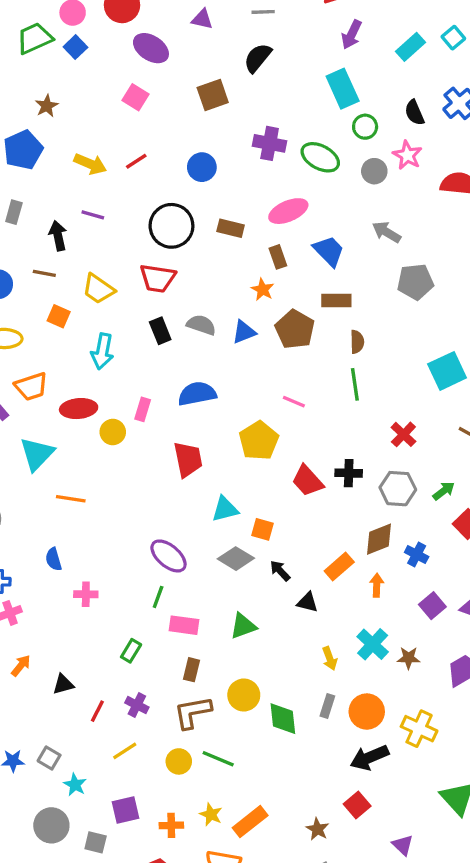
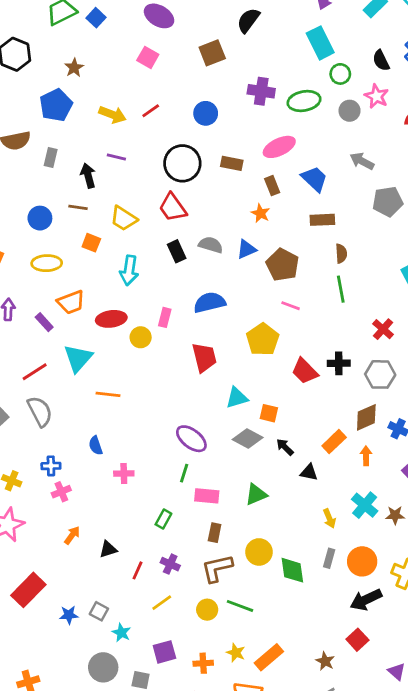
green ellipse: (320, 157) -> (304, 101), turned -36
red trapezoid: (158, 278) -> (173, 208), turned 48
brown pentagon: (295, 329) -> (283, 265), moved

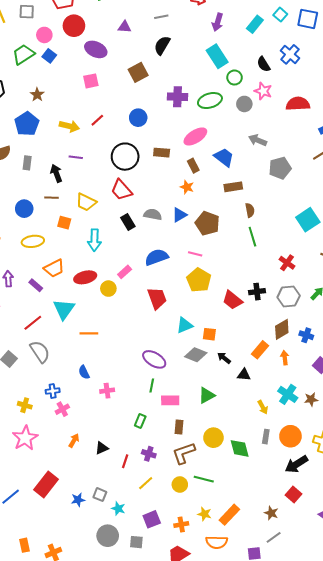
pink square: (148, 57) -> (91, 81), turned -35
pink line: (291, 306) -> (195, 254), moved
pink rectangle: (165, 317) -> (125, 272), turned 40

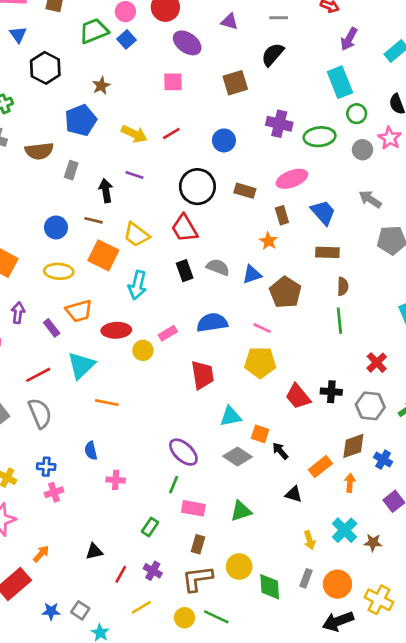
orange square: (64, 223) -> (103, 255), size x1.6
yellow pentagon: (199, 280) -> (260, 362), turned 30
black arrow: (224, 358) -> (280, 451), moved
orange arrow: (74, 441) -> (41, 554), moved

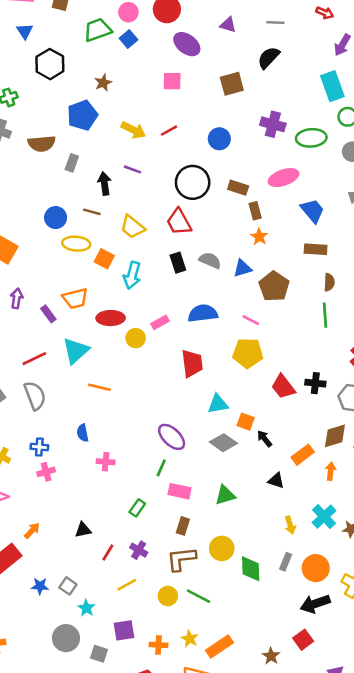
brown rectangle: (282, 215) -> (255, 211), moved
orange square: (103, 255) -> (104, 259), moved, size x0.7
yellow ellipse: (59, 271) -> (76, 244), moved

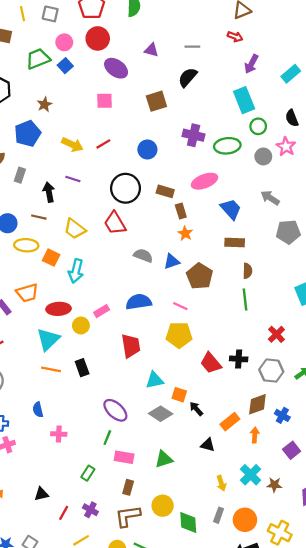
black rectangle: (178, 263) -> (82, 368), moved
cyan triangle: (76, 351) -> (48, 339), moved

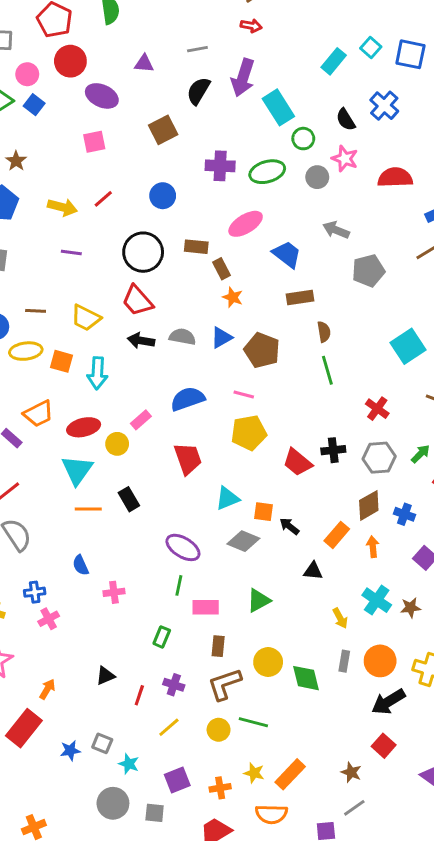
purple arrow: (251, 64) -> (243, 78), moved, size x1.4
black arrow: (49, 192) -> (141, 341), moved, turned -60

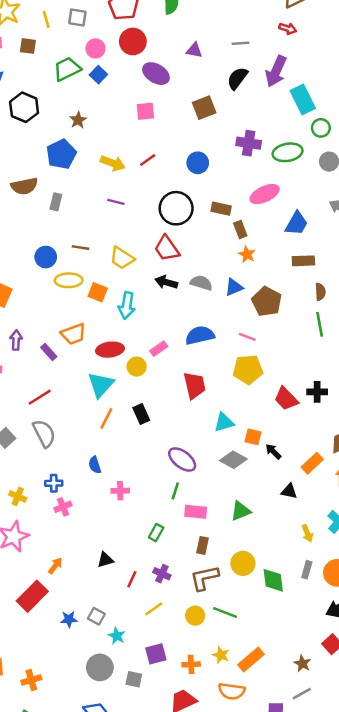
blue trapezoid: (287, 254) -> (296, 223), turned 76
orange line: (88, 509) -> (106, 418), turned -70

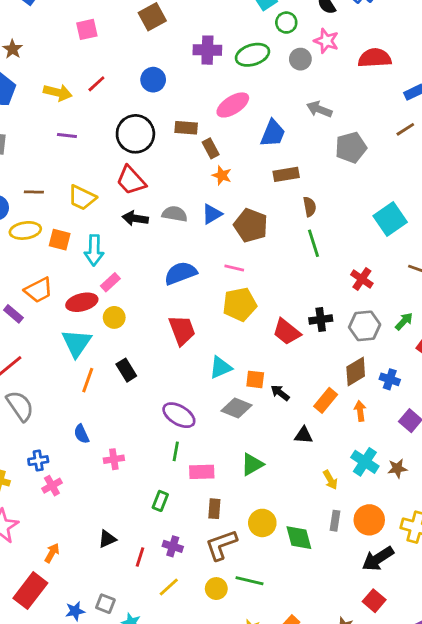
pink rectangle: (159, 349) -> (110, 282), moved

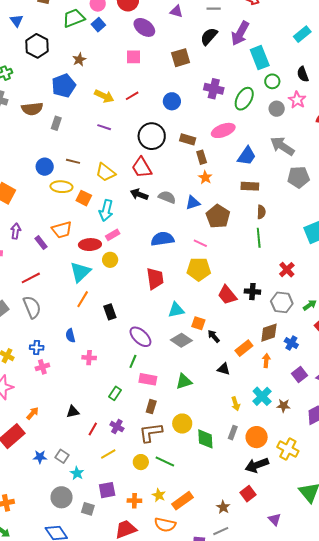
green ellipse: (252, 55) -> (244, 99), turned -55
gray arrow: (319, 109) -> (282, 146), size x1.4
black rectangle: (126, 370) -> (110, 312), moved

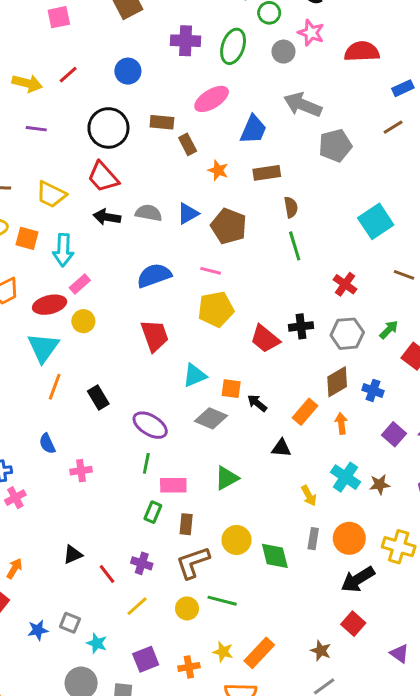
orange star: (205, 177) -> (218, 170), moved
green rectangle: (115, 393) -> (153, 512), moved
red line: (93, 429) -> (107, 574), turned -56

